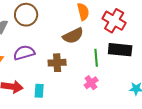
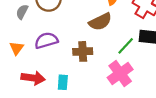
green line: (96, 58) -> (126, 46), turned 48
pink cross: (91, 83) -> (120, 74), size x1.6

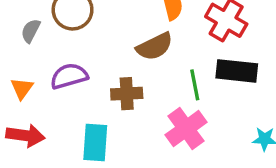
green line: (126, 46) -> (195, 85), turned -54
red arrow: (33, 78) -> (25, 136), moved
cyan rectangle: (63, 82) -> (95, 143), size x1.5

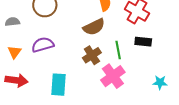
gray semicircle: (31, 31) -> (12, 22), moved, turned 56
black rectangle: (237, 71) -> (143, 42), size x0.7
brown cross: (127, 94) -> (92, 55), moved, turned -30

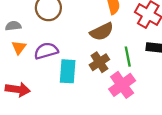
orange triangle: (14, 52) -> (19, 47), moved
cyan rectangle: (58, 85) -> (68, 71), moved

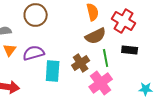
brown semicircle: (102, 32) -> (96, 36), moved

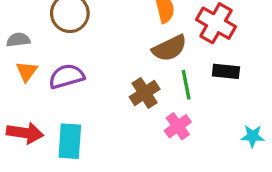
cyan rectangle: (53, 71) -> (70, 141), moved
pink cross: (101, 83) -> (178, 126), size x0.7

